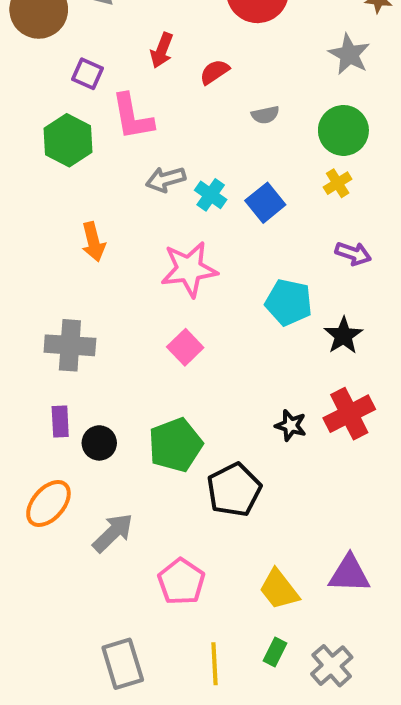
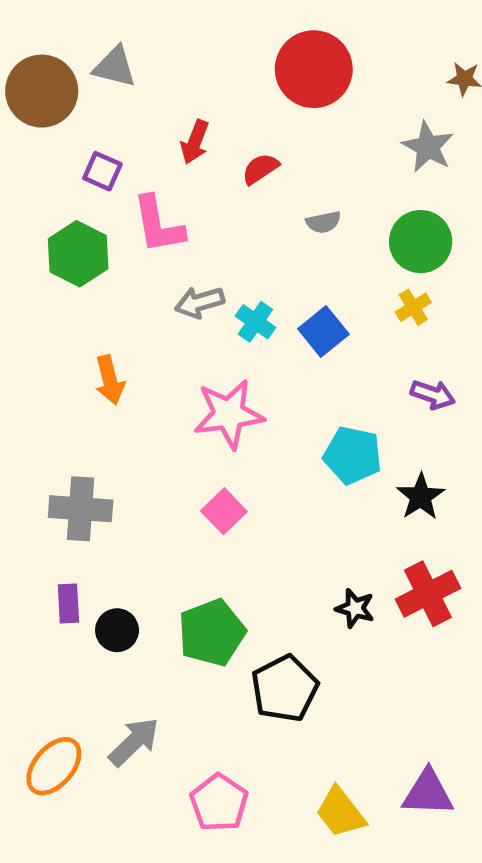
orange ellipse: (48, 504) -> (54, 766), moved

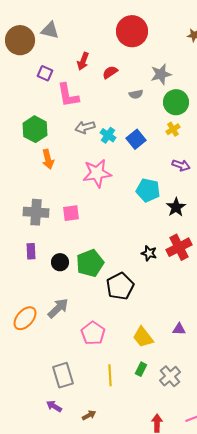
gray star: (428, 147) -> (161, 74), moved, turned 30
green hexagon: (78, 254) -> (35, 129), moved
pink square: (224, 511) -> (71, 213), moved, turned 36
black circle: (117, 630) -> (60, 262), moved
purple triangle: (428, 793) -> (179, 329), size x0.6

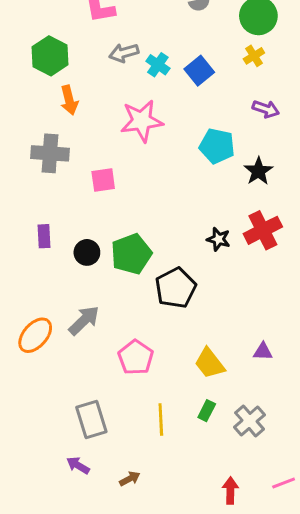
gray cross: (36, 212) -> (50, 153), moved

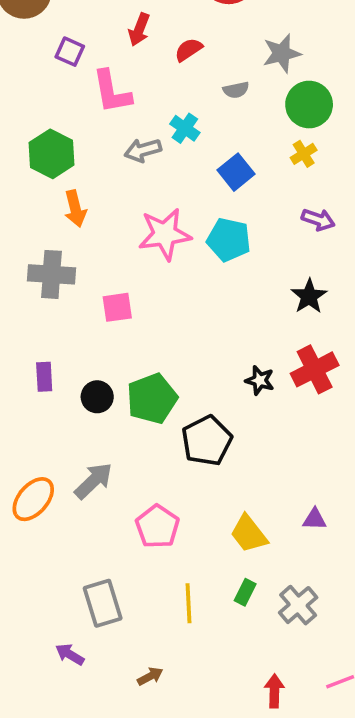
cyan cross: (158, 65) -> (185, 128), moved
cyan pentagon: (217, 146) -> (229, 240), moved
purple arrow: (78, 465) -> (70, 654), moved

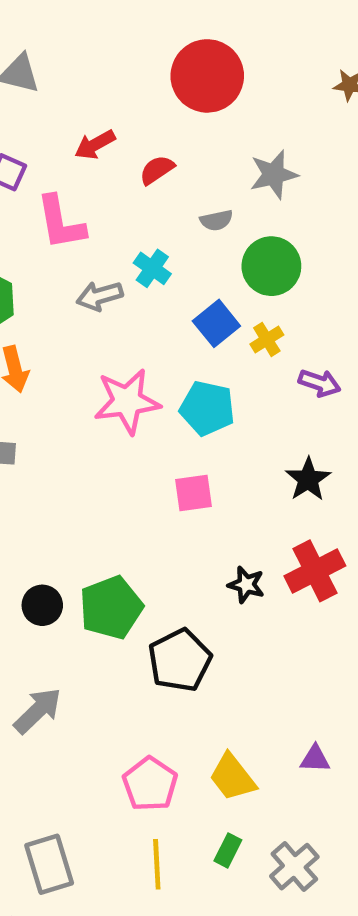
red arrow: (139, 30) -> (95, 145), turned 40
green circle: (309, 105) -> (271, 266), moved
yellow cross: (304, 154) -> (267, 339), moved
pink square: (117, 307) -> (194, 493), moved
pink pentagon: (157, 526) -> (150, 784), moved

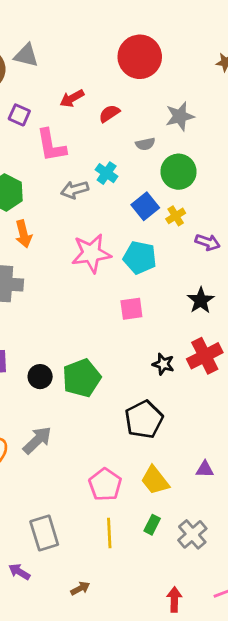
black pentagon: (180, 660) -> (144, 419), moved

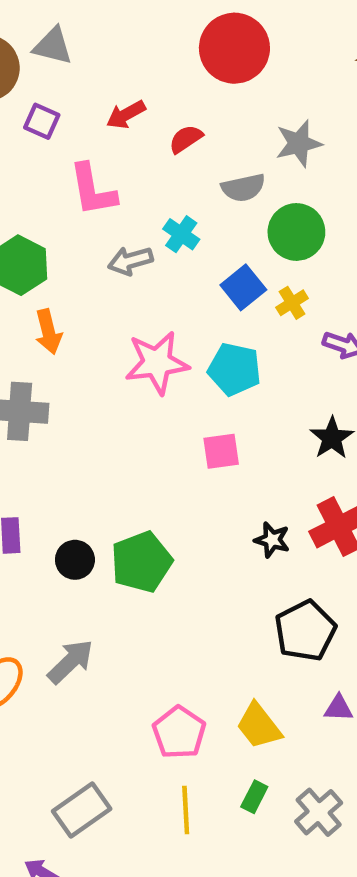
purple square: (19, 115) -> (42, 121), moved
gray semicircle: (145, 144) -> (243, 188), size x1.4
black pentagon: (144, 419) -> (305, 631), moved
gray rectangle: (44, 533) -> (82, 810), turned 72

